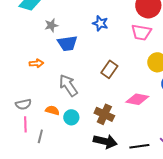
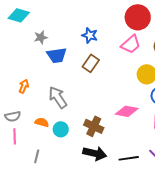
pink trapezoid: (141, 32) -> (131, 44), turned -50
orange arrow: (36, 63) -> (24, 86), moved, turned -64
brown rectangle: (109, 69) -> (91, 63), moved
gray line: (40, 136) -> (37, 156), moved

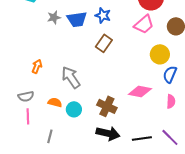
blue trapezoid: (57, 55) -> (77, 19), moved

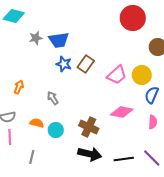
blue star: (103, 15) -> (64, 64), moved
pink trapezoid: (144, 24) -> (117, 75), moved
gray arrow: (71, 77) -> (53, 98), size x0.6

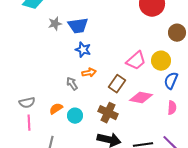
brown rectangle: (86, 64) -> (117, 84), moved
orange arrow: (19, 87) -> (89, 73), moved, turned 56
orange semicircle: (37, 123) -> (56, 109), turned -48

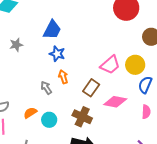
gray star: (55, 24) -> (16, 45), moved
blue trapezoid: (78, 26) -> (52, 30), turned -55
orange arrow: (89, 73) -> (63, 77), turned -96

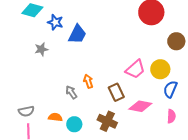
blue star: (57, 54) -> (55, 22), moved
brown rectangle: (91, 88) -> (116, 92), turned -60
orange semicircle: (30, 113) -> (55, 117), turned 40

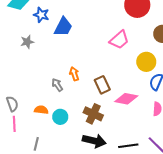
pink trapezoid: (135, 69) -> (119, 40), moved
gray semicircle: (26, 111) -> (12, 104), turned -98

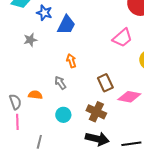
orange arrow: (74, 74) -> (71, 61), moved
orange semicircle: (41, 110) -> (35, 95), moved

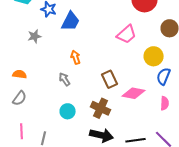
orange semicircle: (35, 95) -> (20, 74), moved
gray semicircle: (15, 102) -> (20, 98), turned 56
pink line: (17, 122) -> (22, 131), moved

